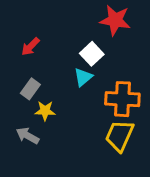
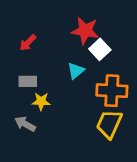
red star: (115, 20) -> (85, 31), moved
white square: (92, 54) -> (100, 49), moved
gray rectangle: (30, 89) -> (28, 81), turned 54

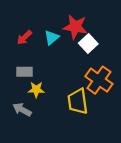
cyan triangle: (76, 71) -> (52, 38), moved
orange cross: (112, 91) -> (99, 80), turned 32
yellow trapezoid: (109, 124) -> (78, 101), moved, turned -32

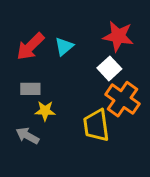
red star: (75, 27) -> (118, 36), moved
red arrow: (24, 38) -> (30, 46), size x1.5
white square: (88, 43) -> (109, 68), moved

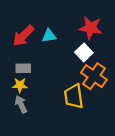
cyan triangle: (64, 46) -> (49, 36), turned 32
yellow star: (45, 111) -> (20, 85), moved
gray arrow: (27, 136) -> (21, 104), turned 36

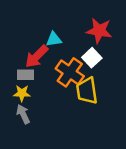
red arrow: (23, 36) -> (37, 56), moved
orange cross: (94, 76) -> (70, 72), moved
yellow trapezoid: (74, 96) -> (87, 91), moved

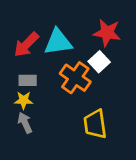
cyan triangle: (54, 39) -> (58, 42), size x1.6
red arrow: (37, 56) -> (26, 45), moved
yellow trapezoid: (87, 91) -> (95, 124), moved

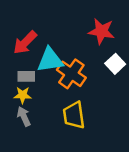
cyan triangle: (58, 42) -> (50, 60), moved
white square: (99, 62) -> (115, 64), moved
yellow trapezoid: (95, 124) -> (74, 115), moved

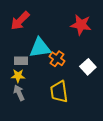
red arrow: (25, 43) -> (20, 21), moved
white square: (115, 64) -> (88, 67), moved
orange cross: (71, 74) -> (57, 59), size x0.7

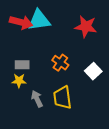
red arrow: (20, 21) -> (21, 22), turned -120
cyan triangle: (40, 48) -> (39, 20), moved
gray arrow: (19, 93) -> (37, 99), moved

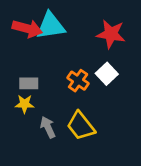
white square: (93, 71) -> (107, 74), moved
yellow trapezoid: (62, 98) -> (81, 126), turned -30

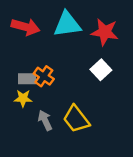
cyan triangle: (51, 26) -> (67, 24), moved
orange cross: (78, 81) -> (44, 76), moved

